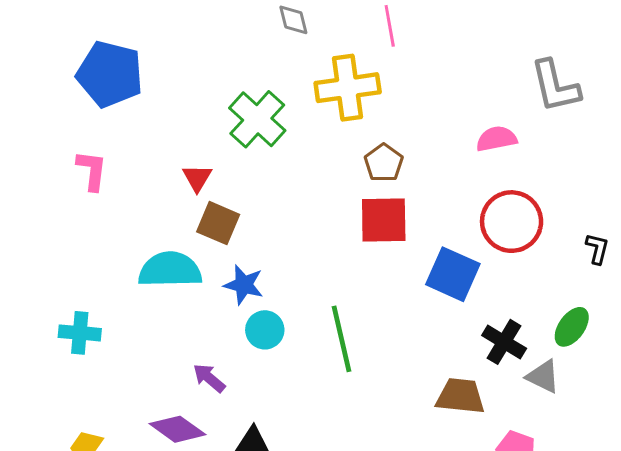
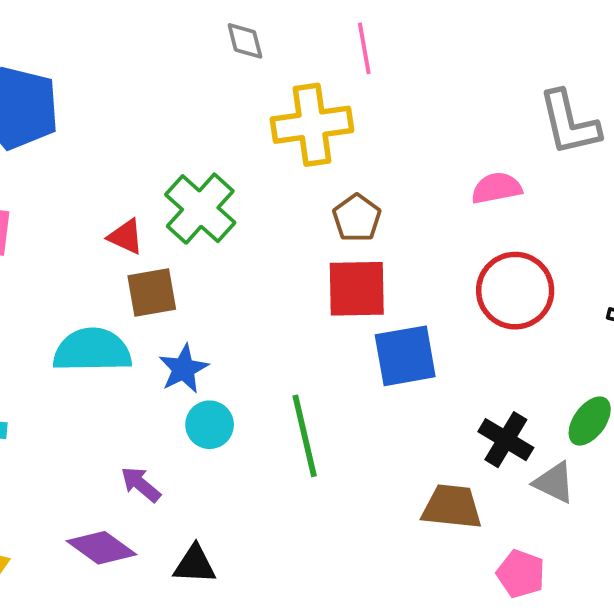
green cross: (257, 119) -> (200, 209), moved
red triangle: (197, 178) -> (126, 237), turned -36
brown square: (218, 223) -> (152, 292), turned -33
blue square: (453, 274) -> (405, 356), moved, turned -34
blue star: (244, 285) -> (183, 369), turned 30

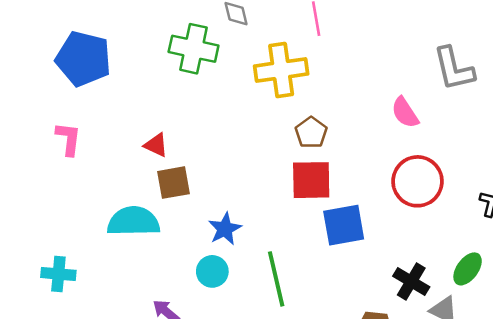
pink semicircle: (497, 188) -> (405, 113), turned -112
green cross: (200, 209) -> (194, 49), moved, turned -30
blue star: (183, 369) -> (225, 229), moved

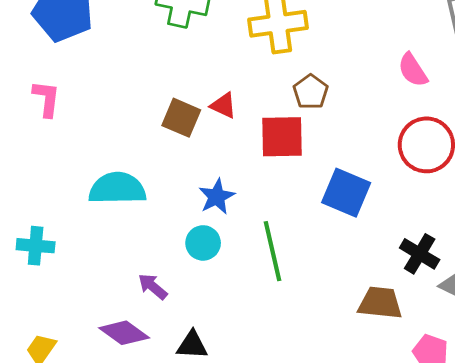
red triangle: (156, 145) -> (223, 105), moved
red square: (311, 180) -> (282, 137), moved
brown square: (174, 183) -> (181, 118), moved, turned 33
blue square: (344, 225) -> (346, 193), turned 33

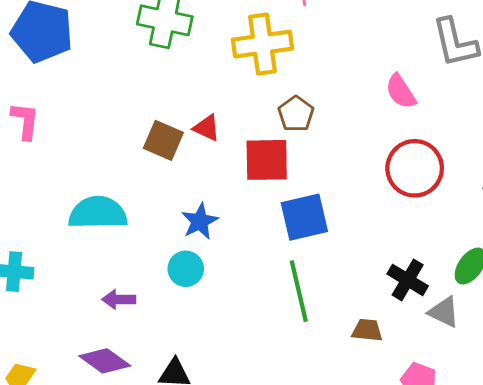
blue square: (346, 193) -> (304, 217), moved, turned -36
green line: (273, 251) -> (299, 291), moved
purple arrow: (153, 287) -> (119, 299), moved, turned -40
brown trapezoid: (380, 303) -> (367, 330), size x0.7

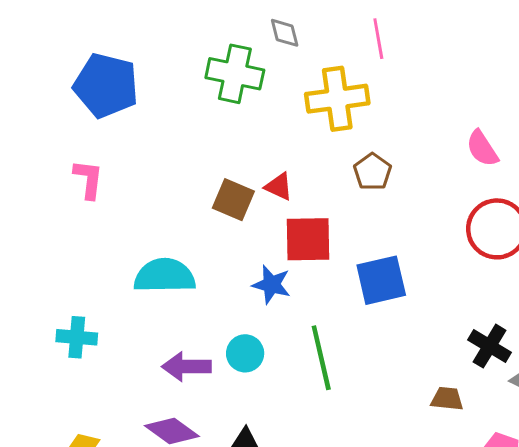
red square: (267, 160) -> (308, 239), moved
blue star: (200, 221) -> (271, 285), turned -30
cyan circle: (186, 269) -> (245, 353), moved
green line: (299, 291) -> (321, 358), moved
purple arrow: (119, 299) -> (187, 367), size x1.4

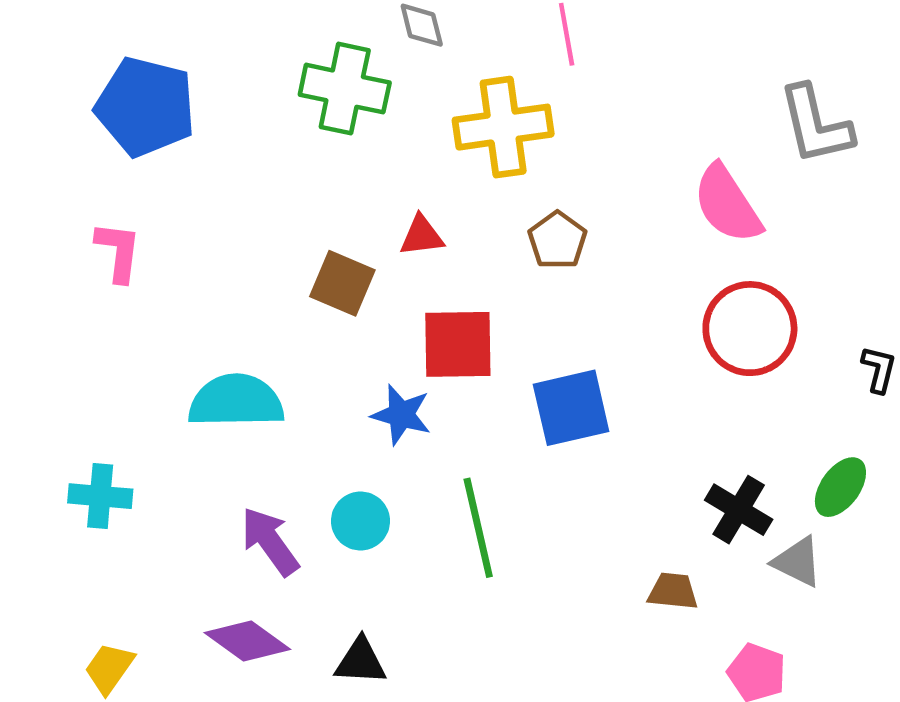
pink semicircle: (482, 148) -> (727, 204), size x1.4
red triangle: (279, 186) -> (422, 236), moved, turned -32
purple arrow: (187, 367) -> (270, 541), turned 54

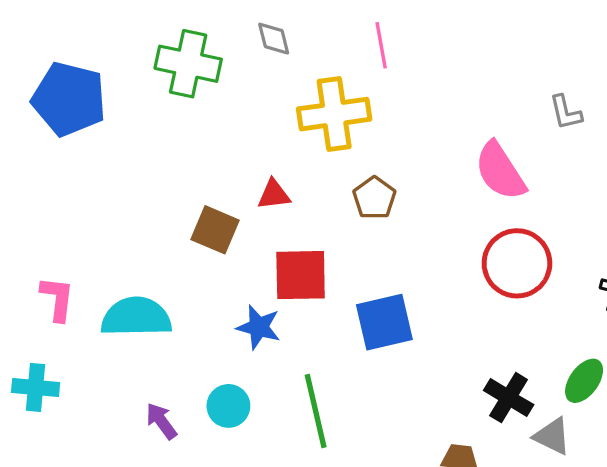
green cross: (345, 89) -> (188, 64), moved
gray L-shape: (816, 125) -> (566, 112), size x0.6
pink L-shape: (118, 252) -> (57, 299), moved
purple arrow: (270, 541) -> (161, 421), size x0.7

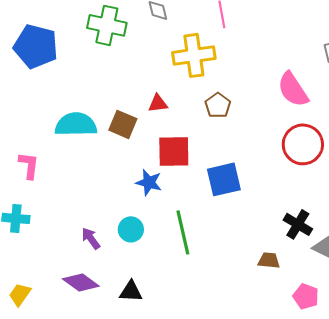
cyan semicircle: (136, 317) -> (76, 124), moved

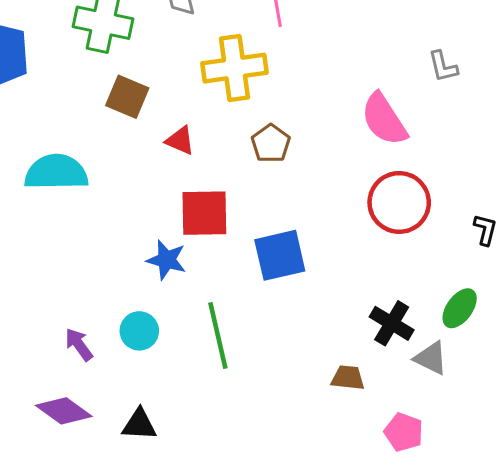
red triangle: (158, 103) -> (180, 141), turned 30
brown square: (123, 124) -> (127, 97), moved

